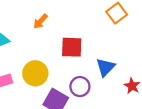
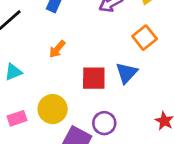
blue triangle: (105, 67) -> (127, 73), moved

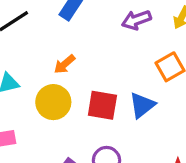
yellow circle: (53, 109) -> (53, 102), moved

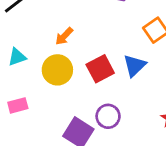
red square: (102, 105) -> (100, 69), turned -32

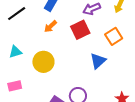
orange arrow: (64, 36) -> (50, 26), moved
red square: (100, 69) -> (80, 30), moved

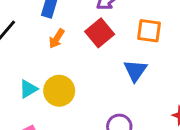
orange square: (114, 36) -> (149, 31), turned -36
cyan triangle: (15, 52) -> (28, 89), moved

